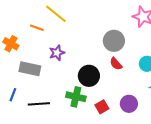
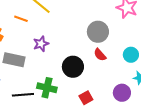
green cross: (76, 97) -> (47, 88), moved
purple circle: (129, 104) -> (122, 93), moved

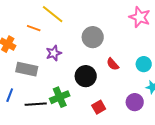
gray circle: (98, 32) -> (93, 37), moved
green cross: (47, 88) -> (60, 97), turned -36

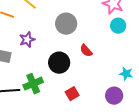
cyan circle: (144, 64) -> (118, 26), moved
purple circle: (135, 102) -> (114, 96), moved

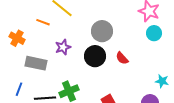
black circle: (59, 63) -> (95, 56), moved

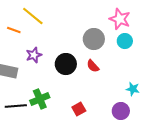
gray circle: (102, 31) -> (94, 39), moved

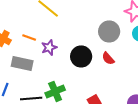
orange line: (14, 30) -> (29, 37), moved

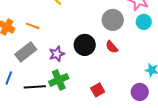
purple star: (49, 47) -> (57, 54), moved
gray rectangle: (22, 63) -> (26, 52), turned -50

